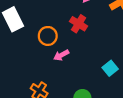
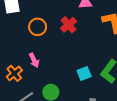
pink arrow: (61, 55) -> (34, 60), moved, turned -104

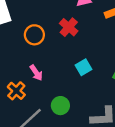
cyan square: (84, 73) -> (84, 67), moved

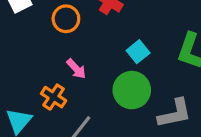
green circle: (60, 106) -> (132, 90), moved, size x1.5

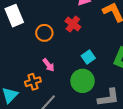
orange cross: (54, 97) -> (33, 82), turned 35

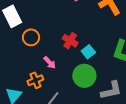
red cross: (73, 24) -> (70, 41), moved
orange circle: (44, 33) -> (31, 37), moved

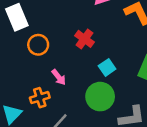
red cross: (70, 41) -> (84, 39), moved

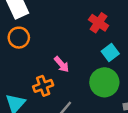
red cross: (84, 39) -> (99, 23), moved
orange circle: (38, 45) -> (19, 38), moved

